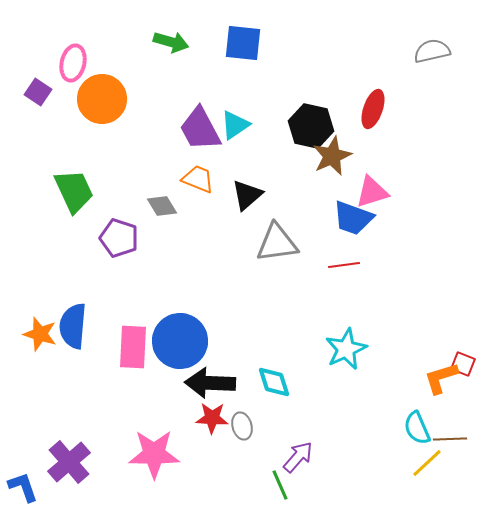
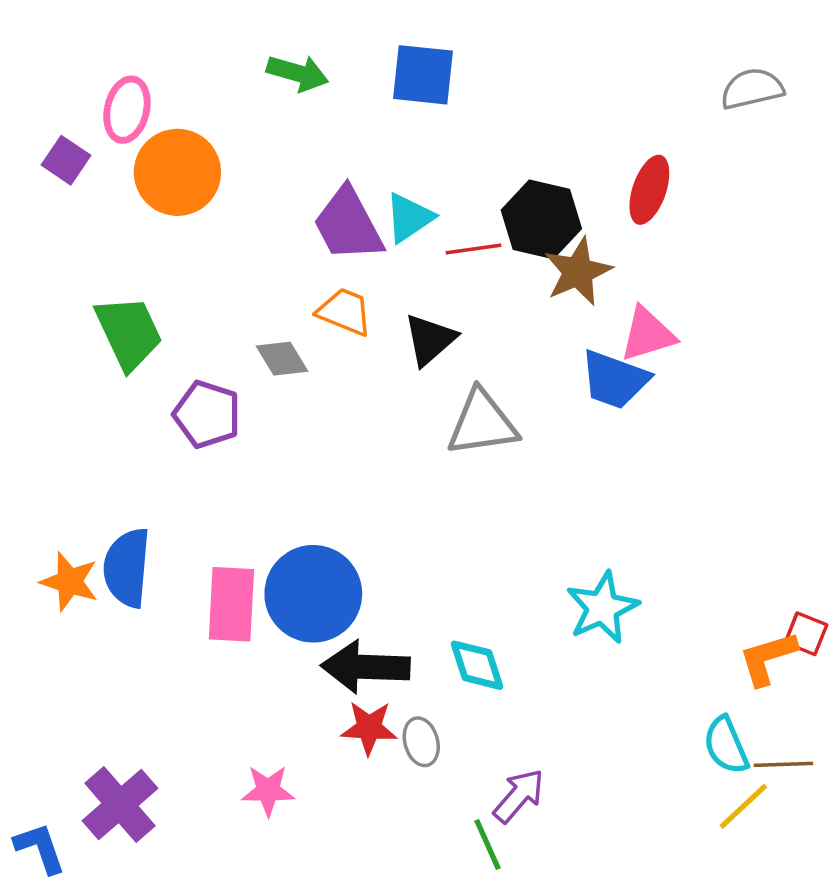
red line: (344, 265) -> (473, 249), moved
pink star: (154, 454) -> (268, 791), size x0.6

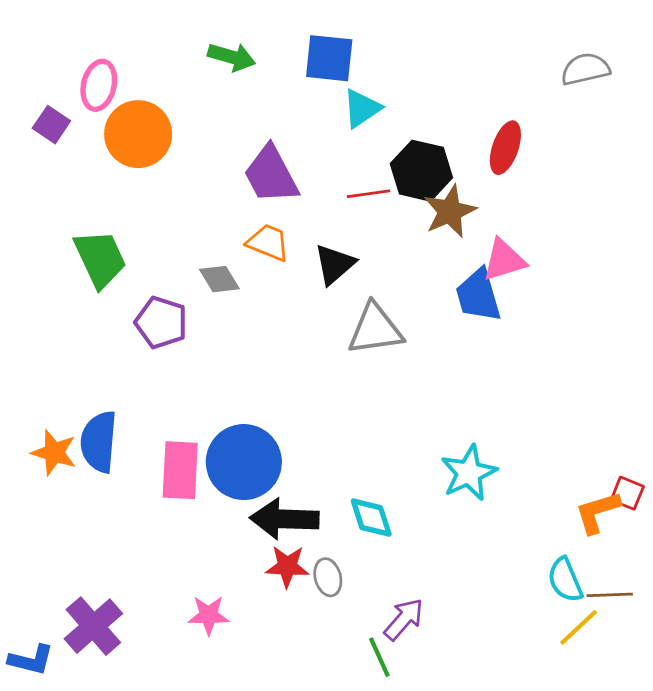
cyan triangle: (409, 218) -> (362, 108), moved
blue trapezoid: (615, 380) -> (478, 295), turned 54
blue L-shape: (40, 848) -> (31, 660), turned 123

